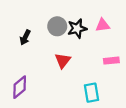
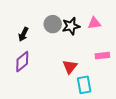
red triangle: (63, 61) -> (70, 67), moved
purple diamond: (20, 87) -> (22, 62), moved

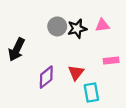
black arrow: (23, 34) -> (17, 50), moved, size x1.5
purple diamond: (22, 62) -> (46, 77), moved

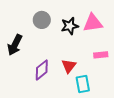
pink triangle: (102, 25) -> (93, 23), size x1.5
gray circle: (57, 26) -> (42, 20), moved

